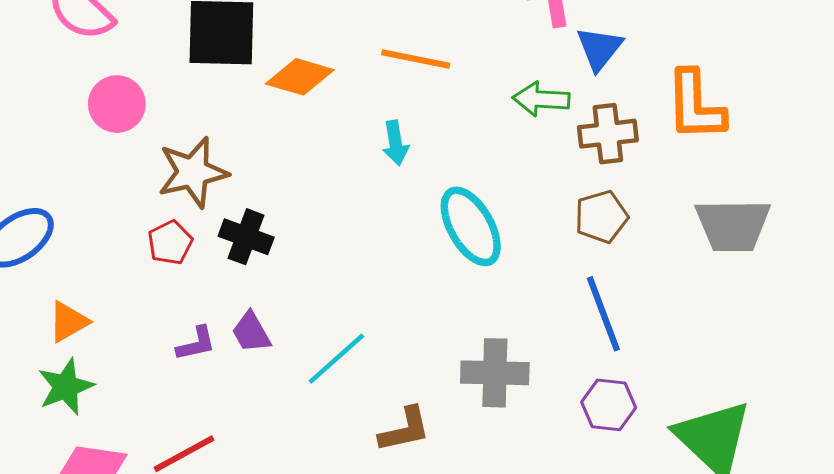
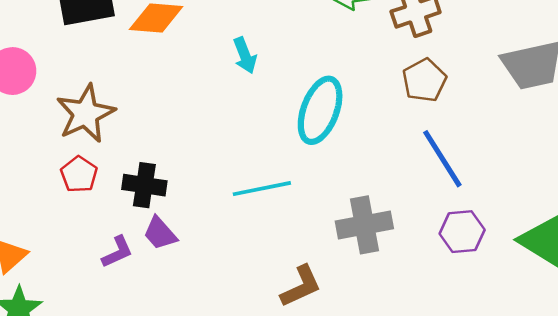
cyan ellipse: (471, 226) -> (320, 110), turned 62
black cross: (246, 237) -> (144, 185), moved
cyan line: (336, 359) -> (262, 189), moved, turned 42

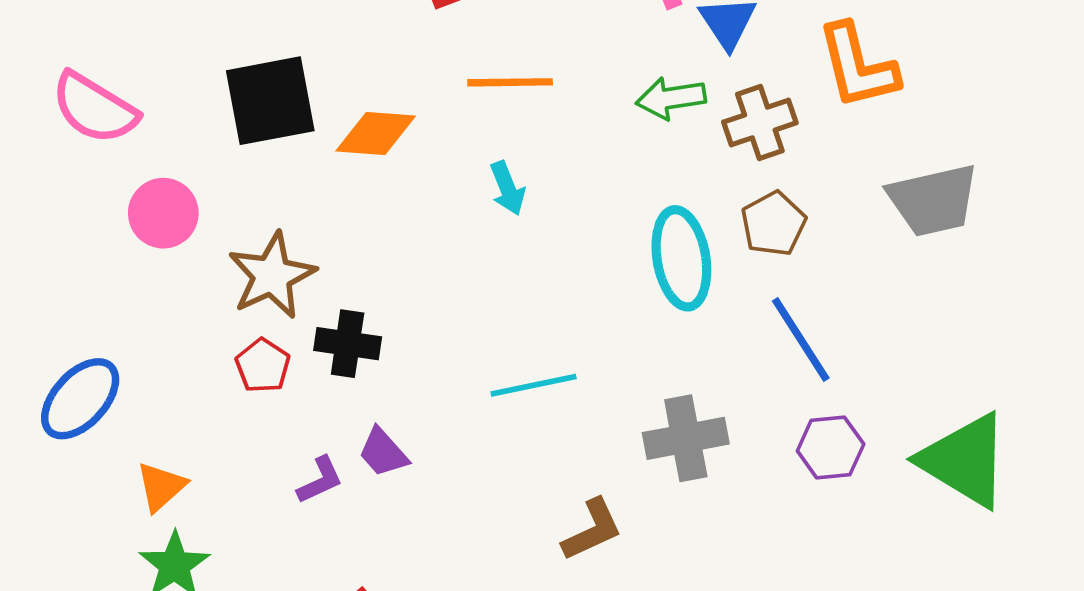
cyan ellipse: (320, 110) -> (681, 258), moved, turned -30
black cross: (144, 185) -> (348, 344), moved

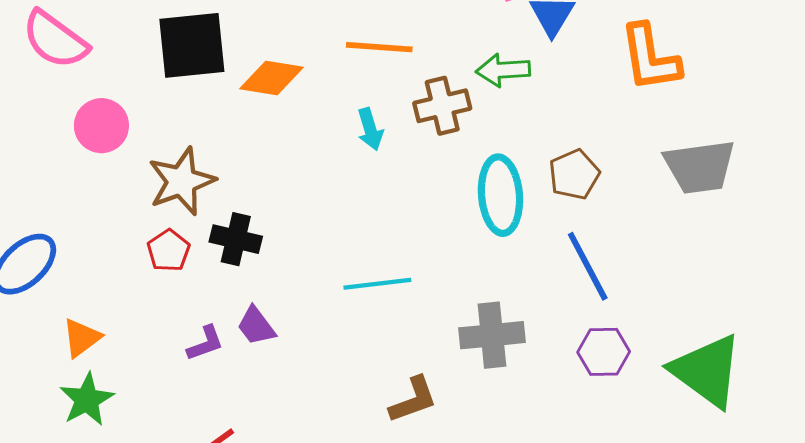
brown cross: (760, 122) -> (442, 106), moved

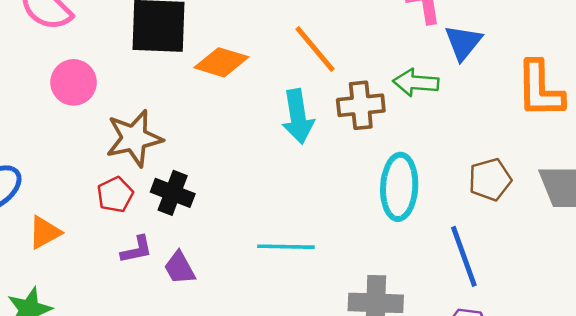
orange line: (379, 47) -> (315, 49), turned 38
cyan arrow: (370, 129) -> (298, 117), size x1.5
brown pentagon: (574, 174) -> (490, 180), moved
orange triangle: (82, 338) -> (45, 232), moved
purple L-shape: (205, 343) -> (137, 250), moved

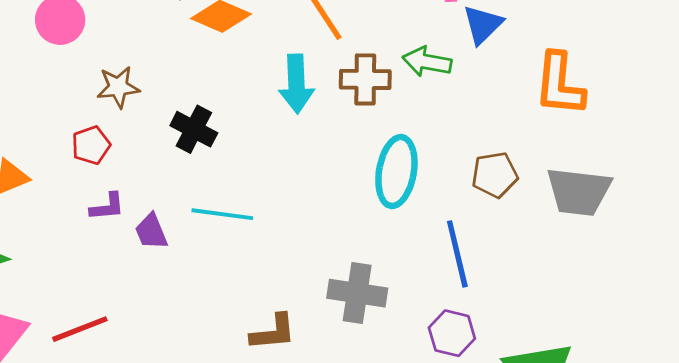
brown star: (134, 138) -> (118, 87), size x0.7
black cross: (173, 193) -> (194, 129), moved
cyan line: (286, 247) -> (222, 214), moved

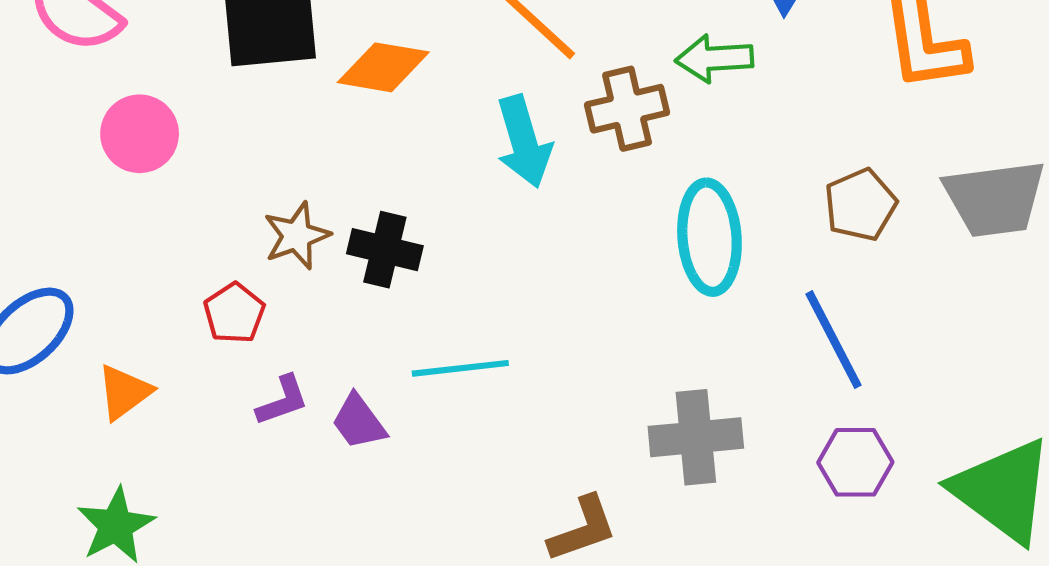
brown star: (118, 87) -> (297, 236), moved

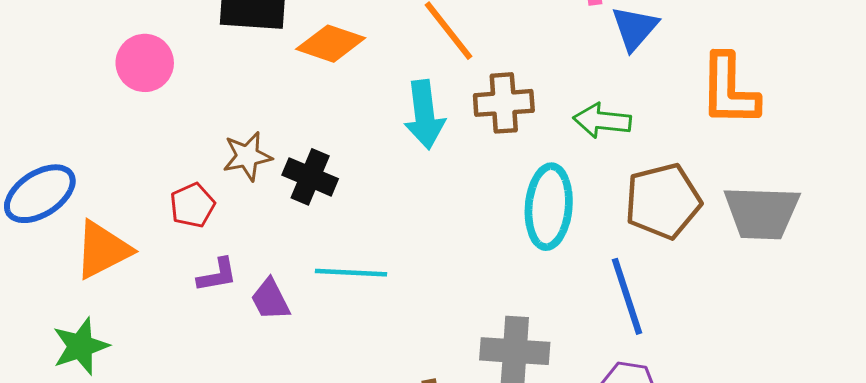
green arrow: (714, 58) -> (602, 121), moved
brown pentagon: (860, 205) -> (663, 201), size x1.4
orange triangle: (124, 392) -> (103, 250), size x1.4

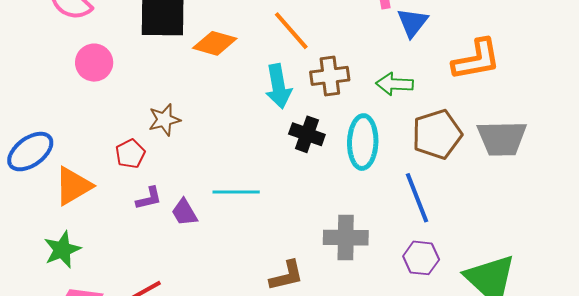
orange L-shape: (729, 90) -> (476, 60), turned -98
black cross: (310, 177) -> (307, 134), moved

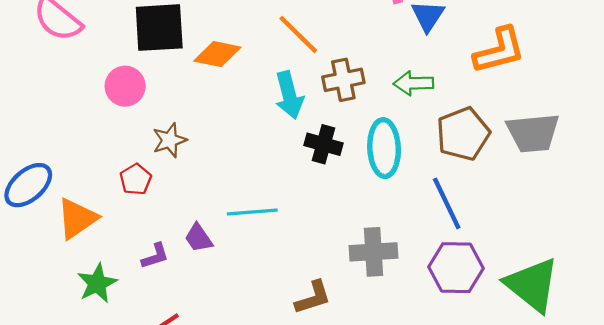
pink circle: (94, 63) -> (125, 86), moved
purple L-shape: (149, 198) -> (155, 256), moved
green star: (62, 250) -> (97, 283), moved
purple hexagon: (421, 258) -> (456, 268), size x1.4

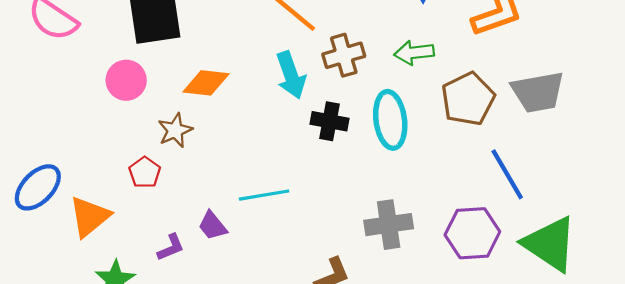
orange diamond: (217, 54) -> (206, 83), moved
blue line: (447, 203) -> (507, 174), moved

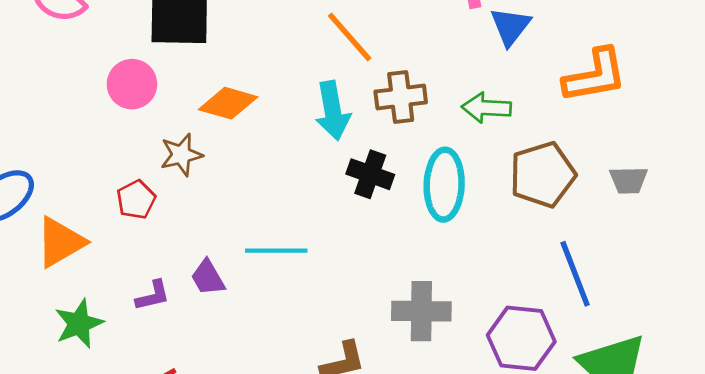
gray trapezoid: (538, 92) -> (629, 180), size x0.6

